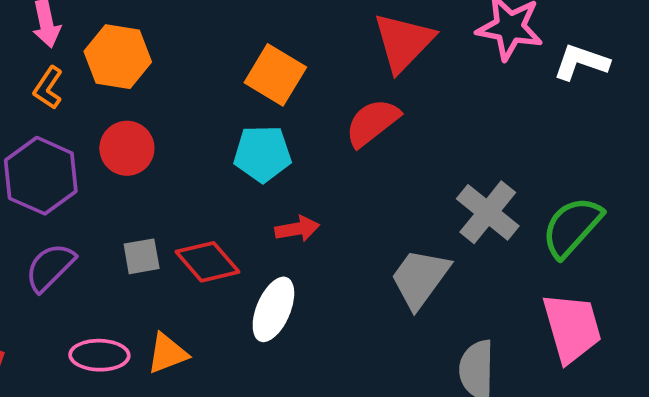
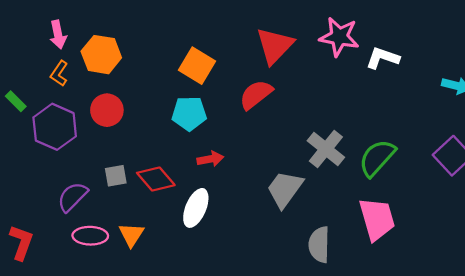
purple semicircle: (50, 267) -> (72, 197), moved
orange triangle: (167, 353) -> (131, 235), turned -36

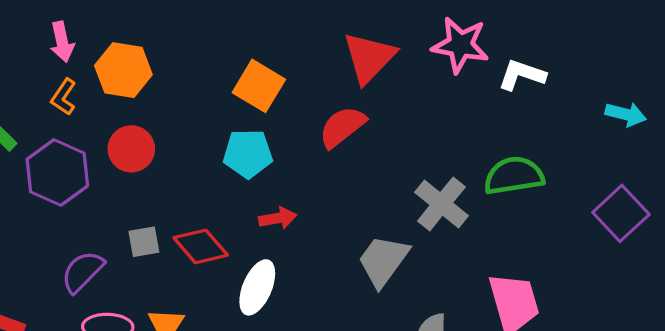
green semicircle: (377, 158) -> (514, 176), moved, turned 39

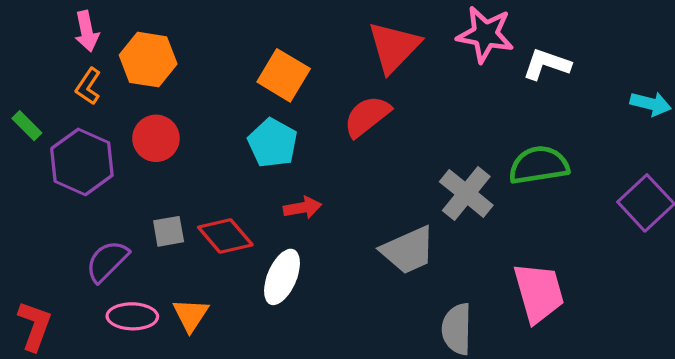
cyan pentagon: (248, 154) -> (273, 143), turned 30
gray trapezoid: (383, 261) -> (408, 250), turned -150

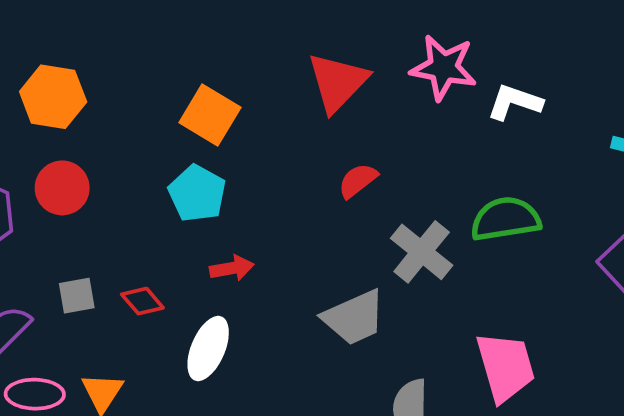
red semicircle: (367, 116) -> (358, 181), moved, size x0.7
red diamond: (225, 236) -> (142, 301), size x0.7

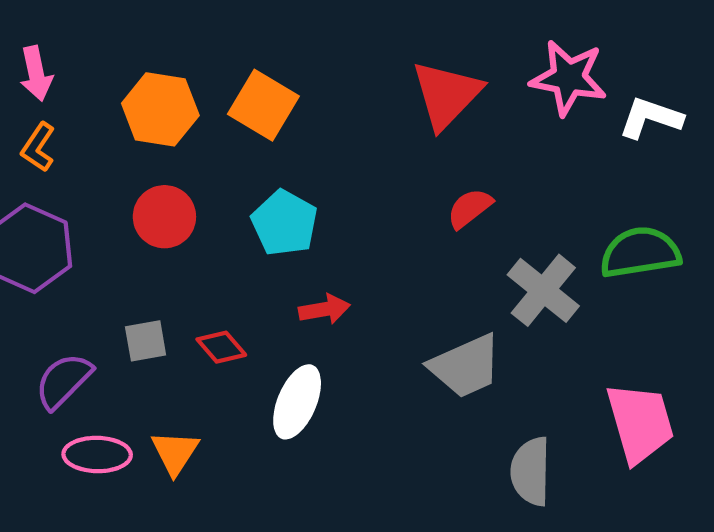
orange hexagon: (53, 97) -> (160, 109), moved
orange square: (210, 115) -> (263, 105), moved
red circle: (62, 188) -> (164, 217), moved

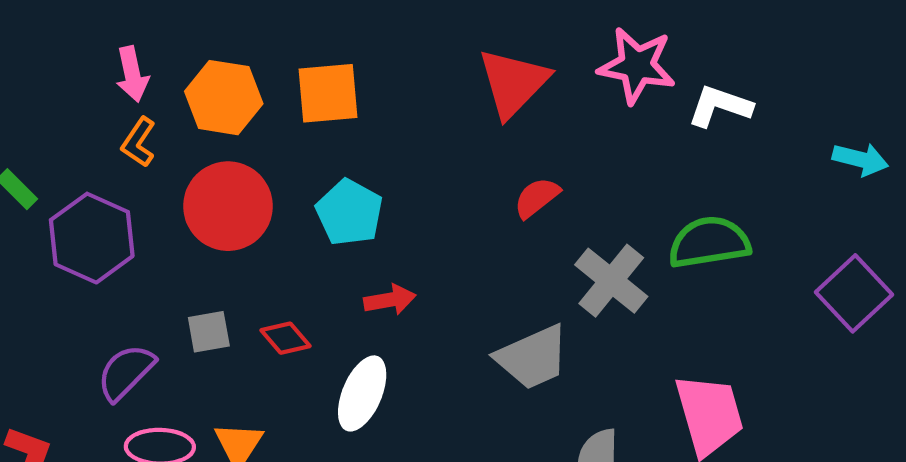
pink arrow: (36, 74) -> (132, 74), moved
orange square: (263, 105) -> (328, 93), turned -36
orange L-shape: (38, 147) -> (139, 142), moved
red circle: (164, 217) -> (228, 206), size x1.4

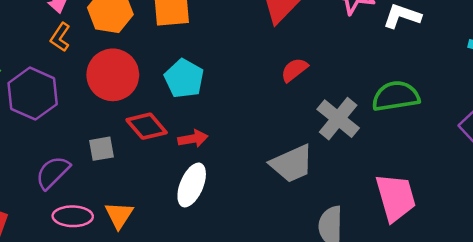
red arrow: (390, 300) -> (193, 139), moved
red diamond: (285, 338) -> (147, 126), moved, size x1.4

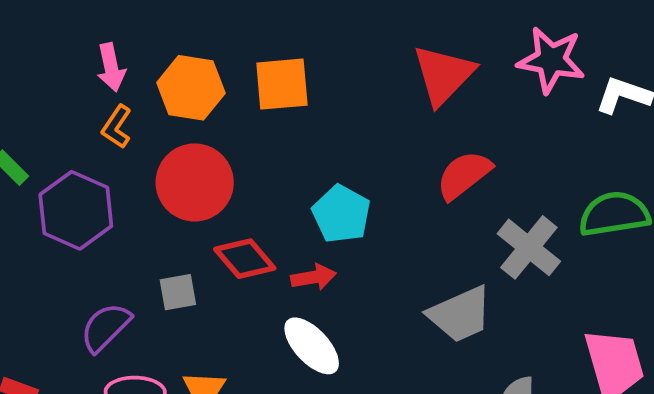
red semicircle: (294, 70) -> (464, 175), size x1.4
cyan pentagon: (184, 79) -> (341, 214), moved
white ellipse: (192, 185) -> (312, 346), turned -66

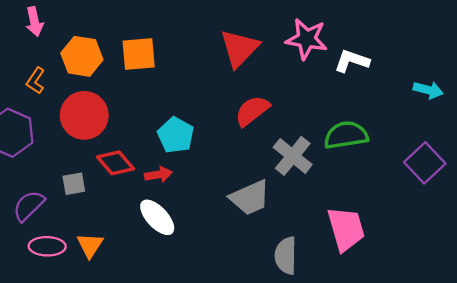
pink arrow: (111, 67) -> (34, 22), moved

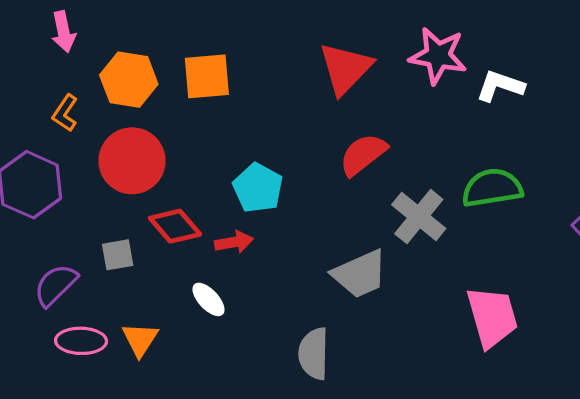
white ellipse: (157, 217) -> (208, 299), moved, size x0.7
gray semicircle: (286, 256) -> (314, 354), moved

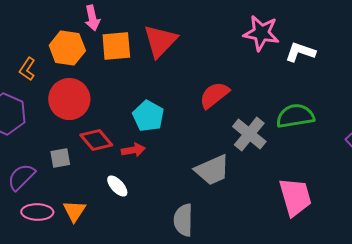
pink arrow: (63, 32) -> (92, 18), moved
red triangle: (346, 68) -> (160, 41), moved

